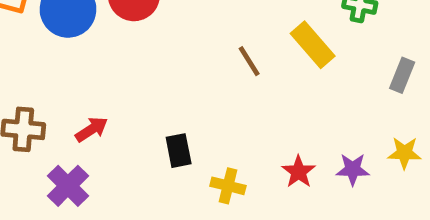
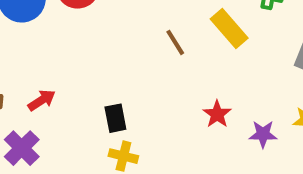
red star: (299, 172) -> (217, 114), moved
yellow cross: (228, 186) -> (123, 156), moved

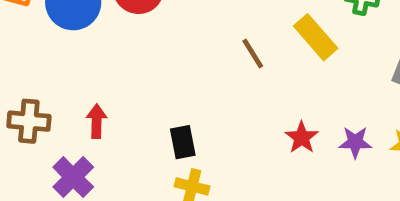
red arrow: (42, 100) -> (97, 121), turned -56
purple star: (263, 134) -> (355, 142), moved

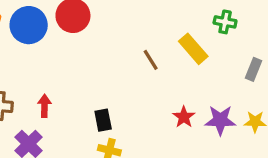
purple star: (355, 142) -> (220, 120), size x1.4

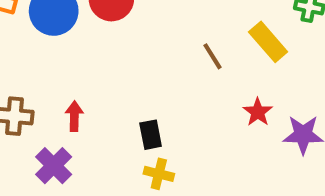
red star: (184, 117) -> (258, 112), moved

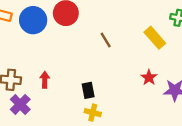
brown line: (212, 56) -> (106, 40), moved
purple cross: (54, 166) -> (20, 104), moved

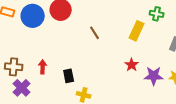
yellow rectangle: (155, 38) -> (137, 31), turned 66
black rectangle: (88, 90) -> (69, 76), moved

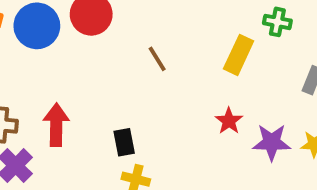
red arrow: (43, 67) -> (56, 125), size x1.5
black rectangle: (69, 76) -> (124, 142), moved

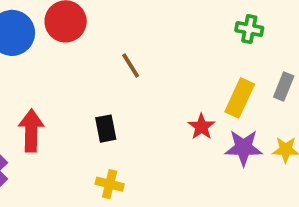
yellow rectangle: (239, 55) -> (240, 98), moved
black rectangle: (124, 142) -> (106, 129), moved

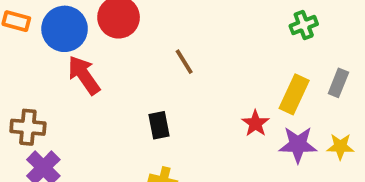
green cross: (249, 29) -> (304, 25), turned -32
red arrow: (31, 130) -> (84, 75), moved, turned -36

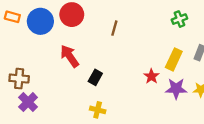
brown line: (184, 62) -> (114, 28), moved, turned 48
red arrow: (84, 75) -> (70, 56), moved
black rectangle: (159, 125) -> (95, 77), turned 40

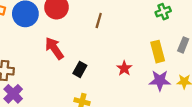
yellow rectangle: (174, 59) -> (158, 52), turned -40
red star: (151, 76) -> (124, 68), moved

